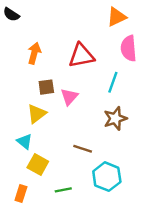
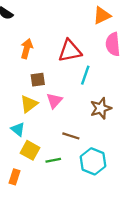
cyan line: (113, 82) -> (85, 75), moved
pink triangle: (69, 97) -> (54, 101), moved
green line: (63, 190) -> (53, 160), moved

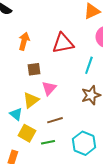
cyan line: (85, 75) -> (89, 65), moved
yellow triangle: (29, 104) -> (31, 100), moved
brown line: (71, 136) -> (55, 120), moved, turned -35

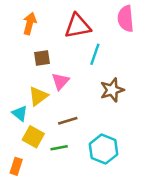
cyan line: (89, 65) -> (95, 54), moved

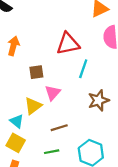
orange arrow: (30, 24) -> (13, 46), moved
yellow square: (33, 137) -> (16, 143), moved

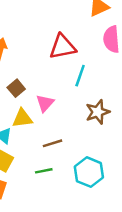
brown square: (36, 72) -> (16, 88), moved, turned -32
yellow triangle: (33, 106) -> (22, 118), turned 30

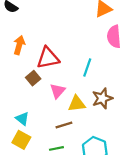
red triangle: (63, 47) -> (48, 58), moved
yellow triangle: (22, 118) -> (77, 104), moved

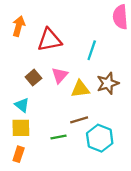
brown square: (33, 78) -> (33, 78), moved
brown line: (64, 125) -> (79, 120), moved
yellow square: (21, 140) -> (21, 128), turned -30

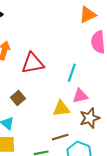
pink triangle: (60, 75) -> (80, 96), moved, turned 35
brown star: (108, 83) -> (90, 118), moved

